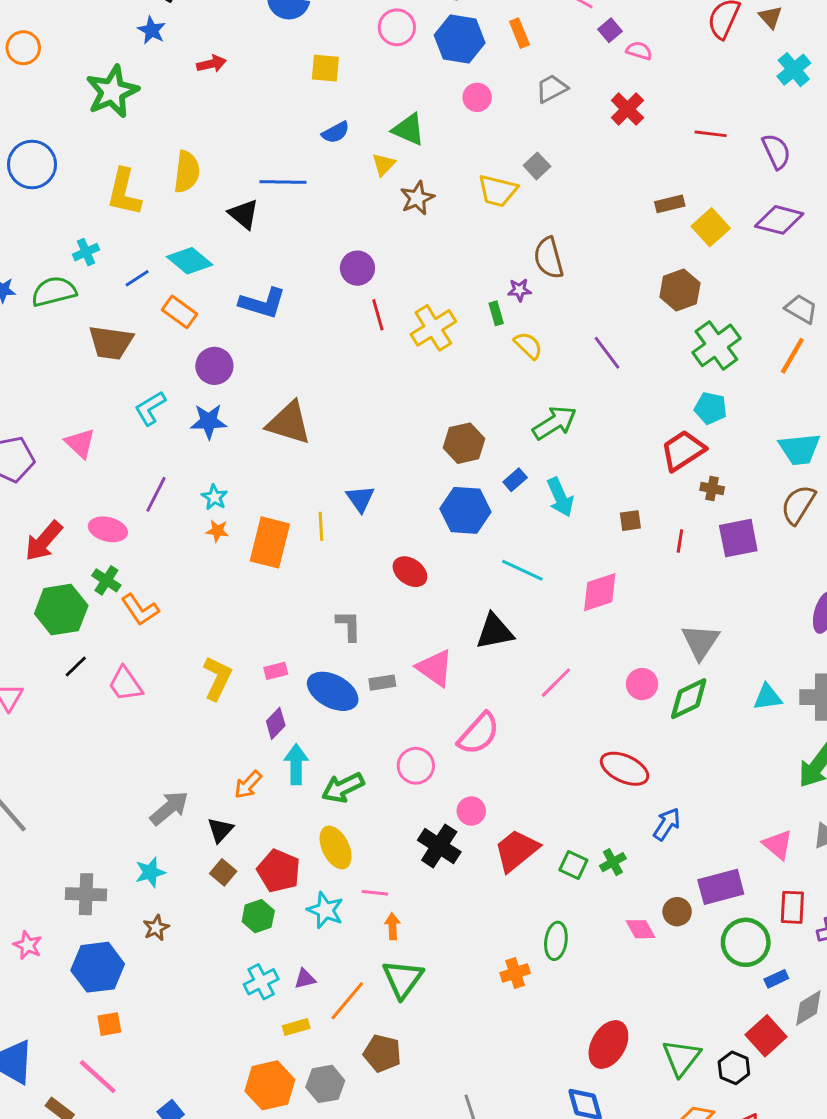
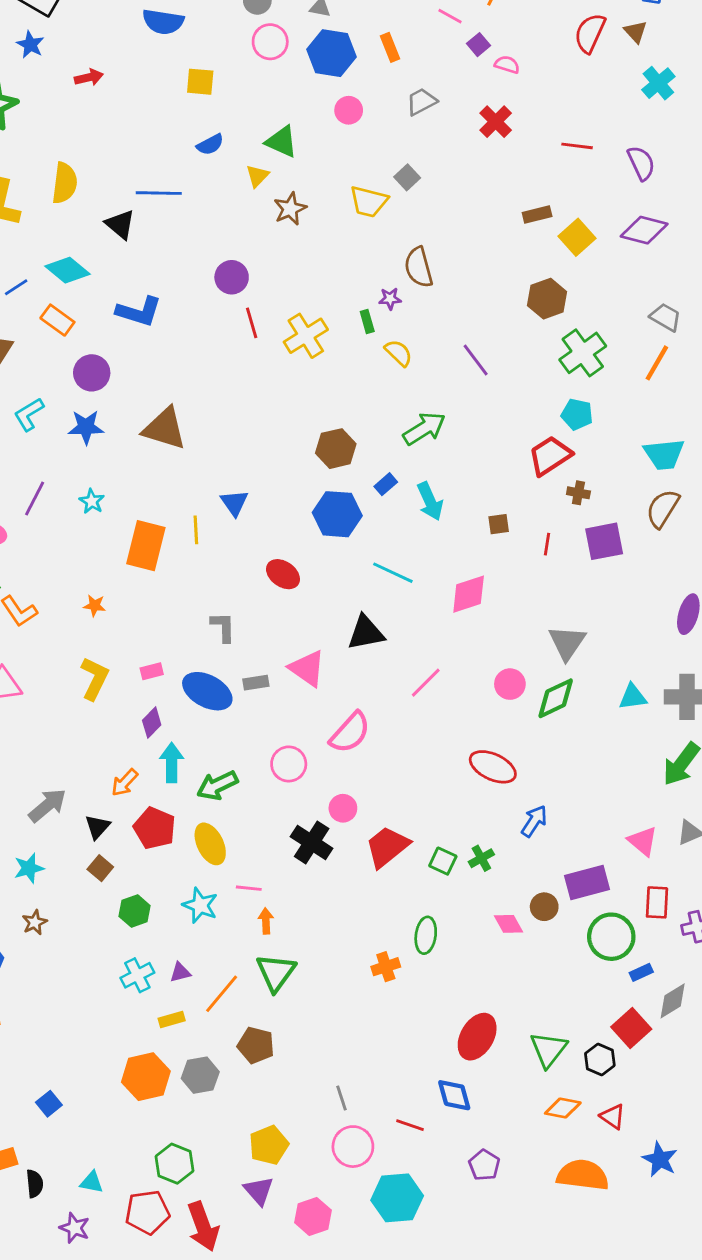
orange star: (217, 531) -> (95, 606), moved
red pentagon: (279, 871) -> (155, 828), moved

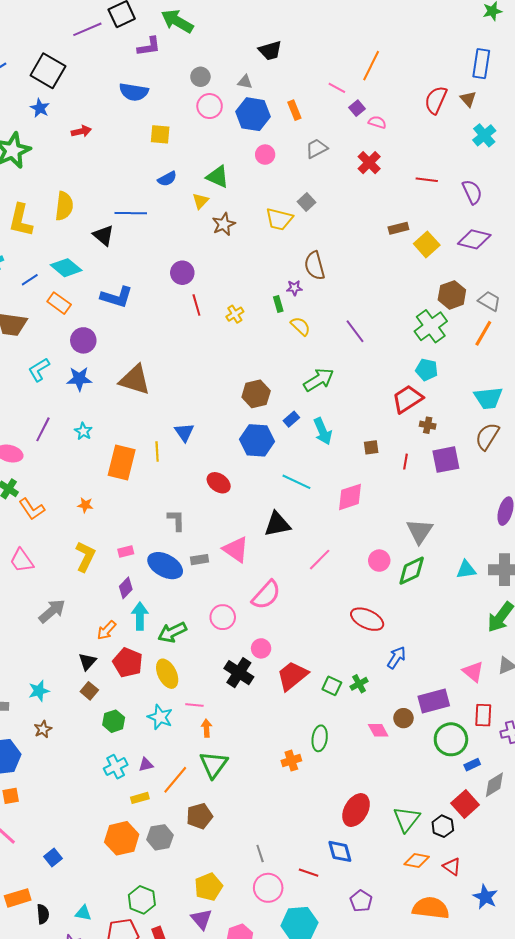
brown hexagon: (547, 299) -> (452, 295), moved
yellow cross: (306, 336) -> (235, 314), size x0.6
gray arrow: (47, 805) -> (52, 611), moved
brown pentagon: (256, 1045) -> (199, 816), turned -30

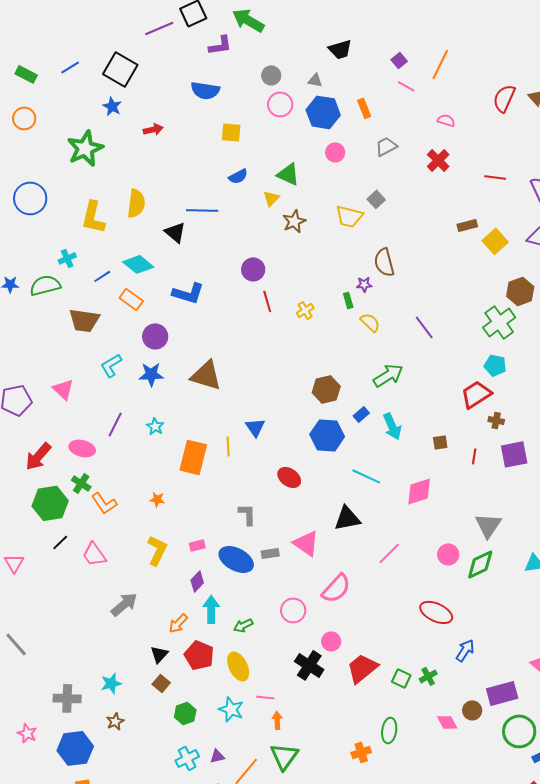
purple square: (357, 108) -> (399, 60), moved
green arrow: (172, 632) -> (243, 625), size x0.7

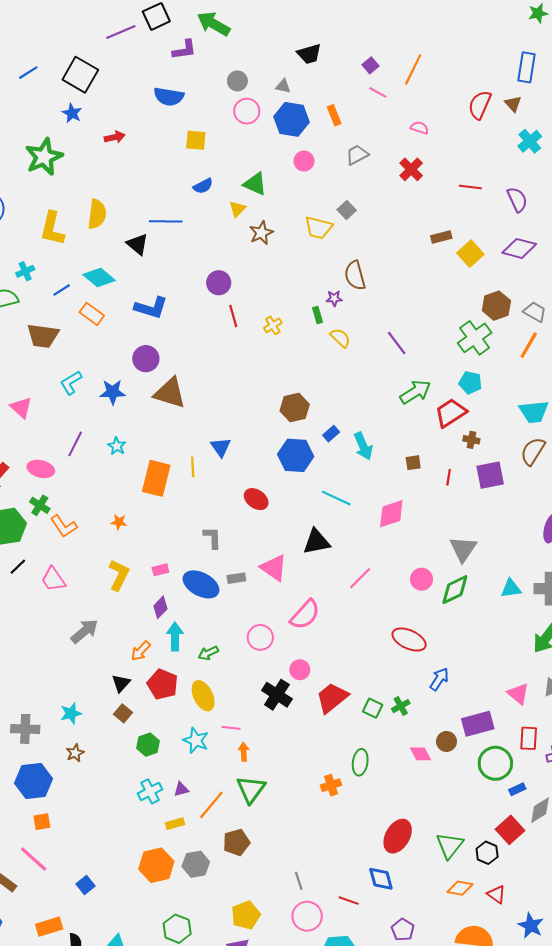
purple circle: (155, 336) -> (146, 359), moved
green arrow: (388, 375) -> (415, 392), moved

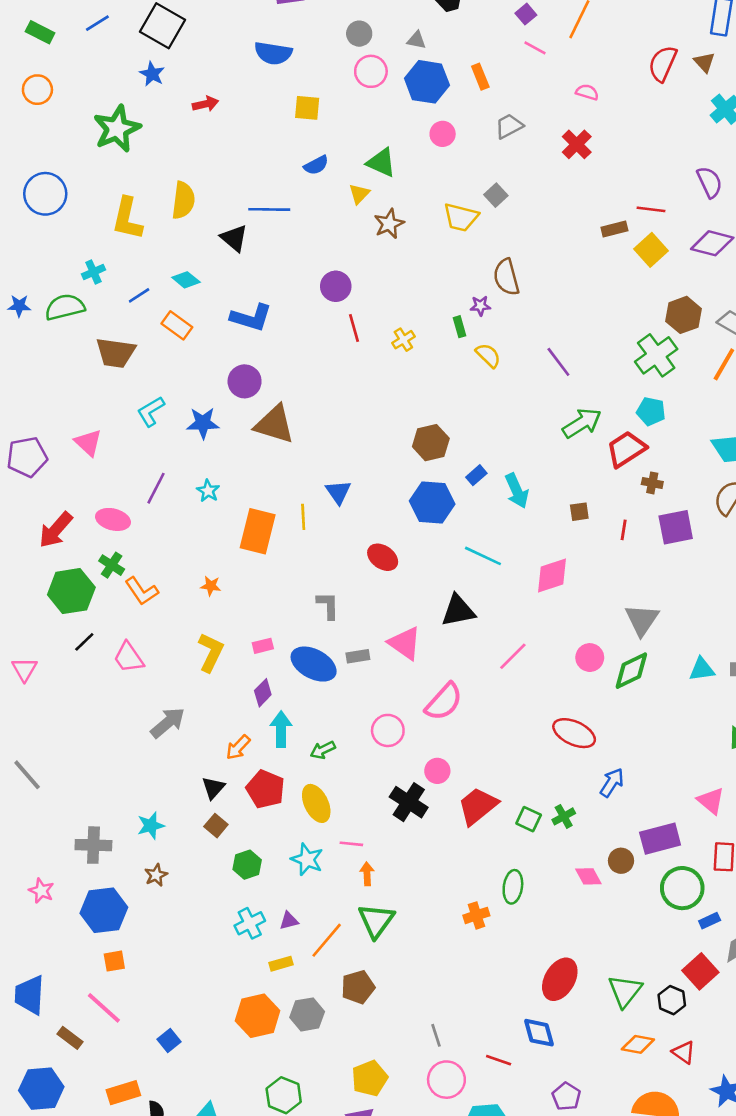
red line: (470, 187) -> (651, 209), moved
cyan diamond: (99, 278) -> (186, 280), size x0.7

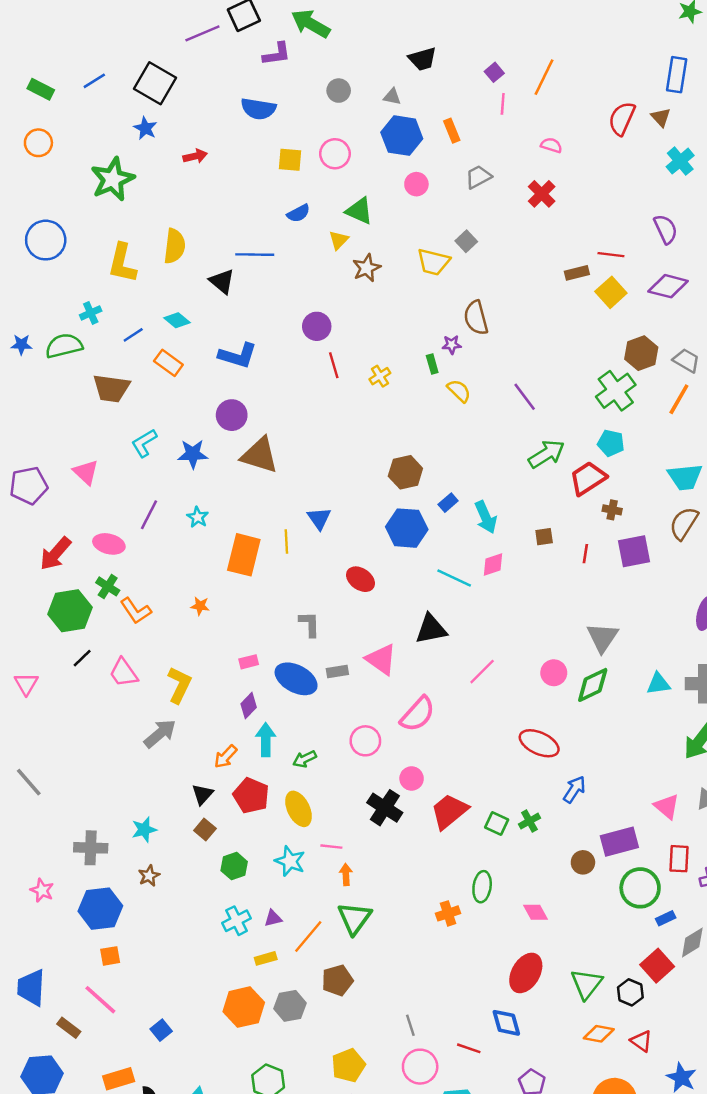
pink line: (535, 48) -> (503, 104), turned 65
pink circle: (371, 71) -> (335, 154), moved
pink diamond: (552, 575) -> (493, 565), moved, size x0.7
yellow L-shape: (211, 652) -> (179, 685), moved
pink diamond: (588, 876) -> (536, 912), moved

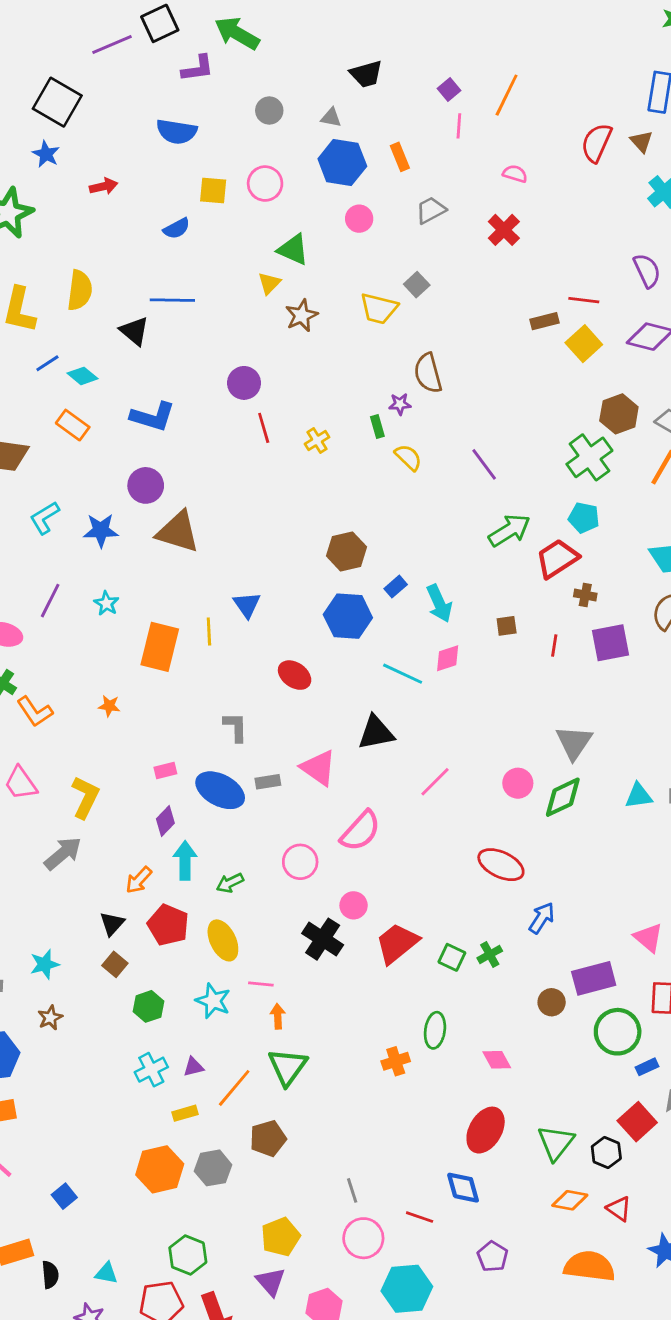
blue semicircle: (299, 213) -> (177, 228), moved
blue line: (133, 335) -> (47, 363), moved

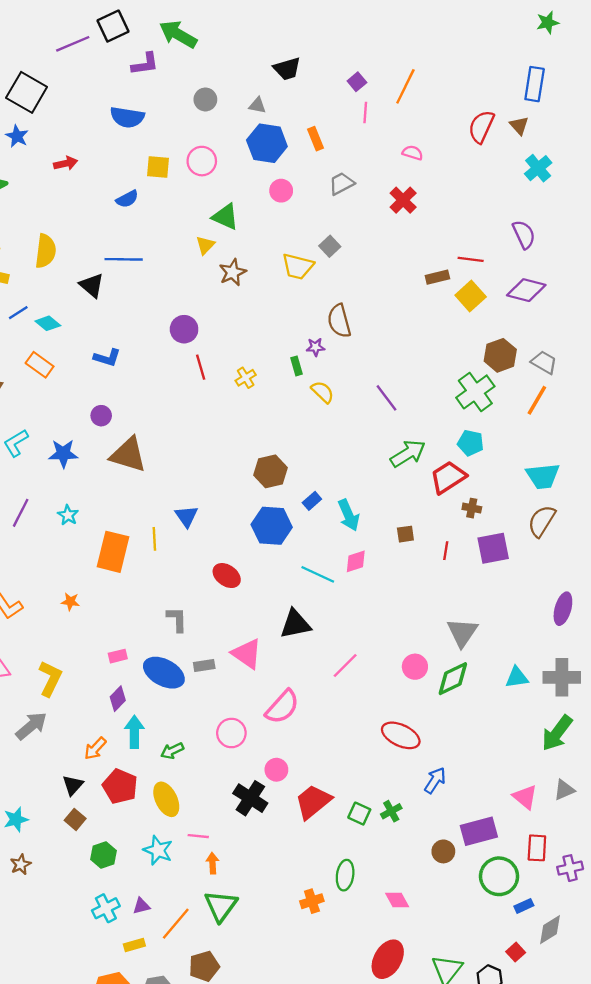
blue L-shape: (153, 417) -> (107, 358), size x0.7
purple circle: (146, 485) -> (101, 416), size x0.7
red square: (637, 1122) -> (516, 952), size x0.6

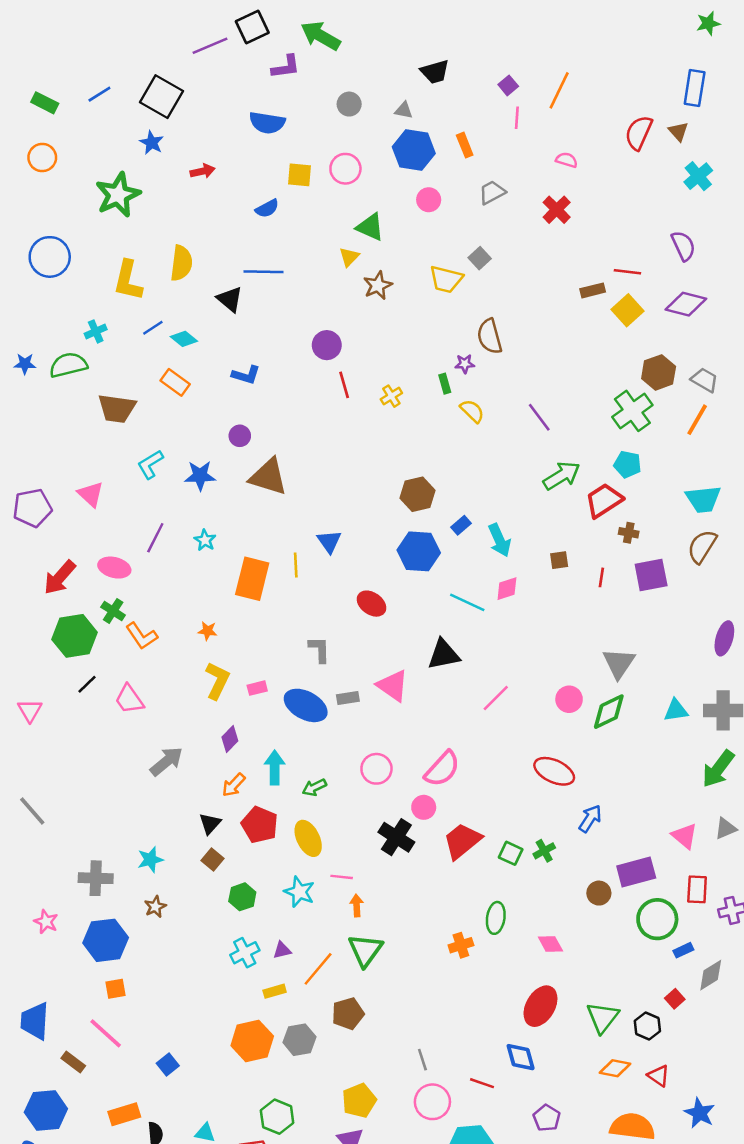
yellow L-shape: (50, 679) -> (217, 681), moved
purple diamond: (118, 699) -> (230, 739), moved
pink semicircle: (282, 707) -> (442, 769), moved

